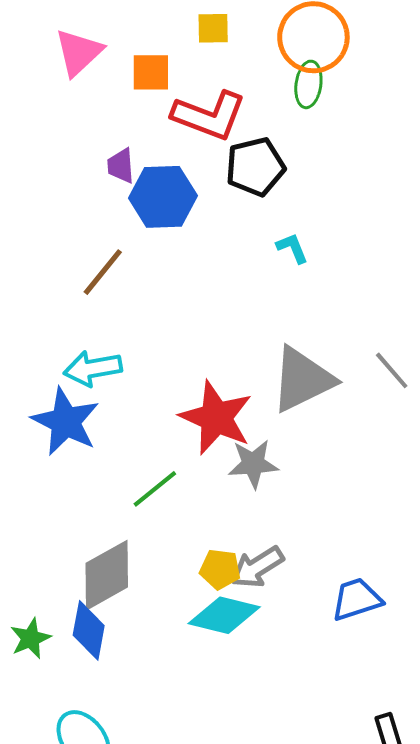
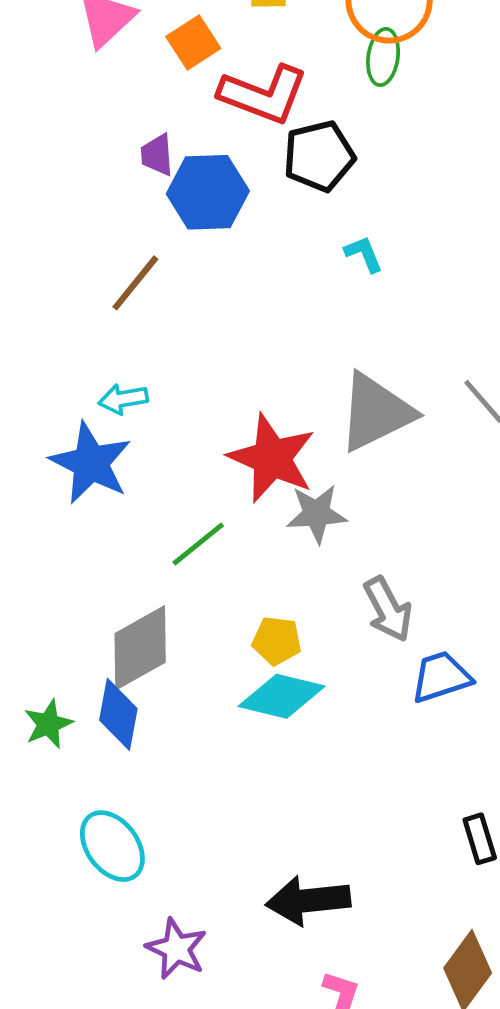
orange square: (151, 72) -> (193, 42), turned -33
cyan arrow: (93, 368) -> (123, 399), size x0.7
gray arrow: (257, 567) -> (388, 609), moved, turned -86

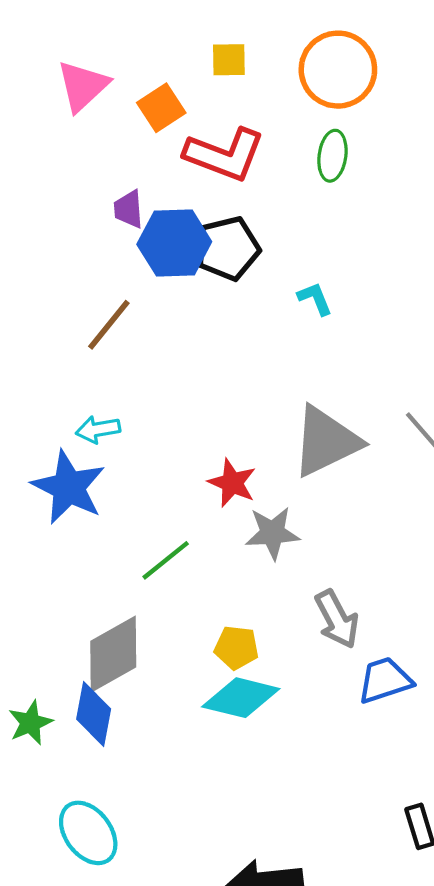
green ellipse: (383, 57) -> (332, 156), moved
black pentagon: (319, 156) -> (228, 248), moved
red star: (272, 458) -> (232, 483), size x0.6

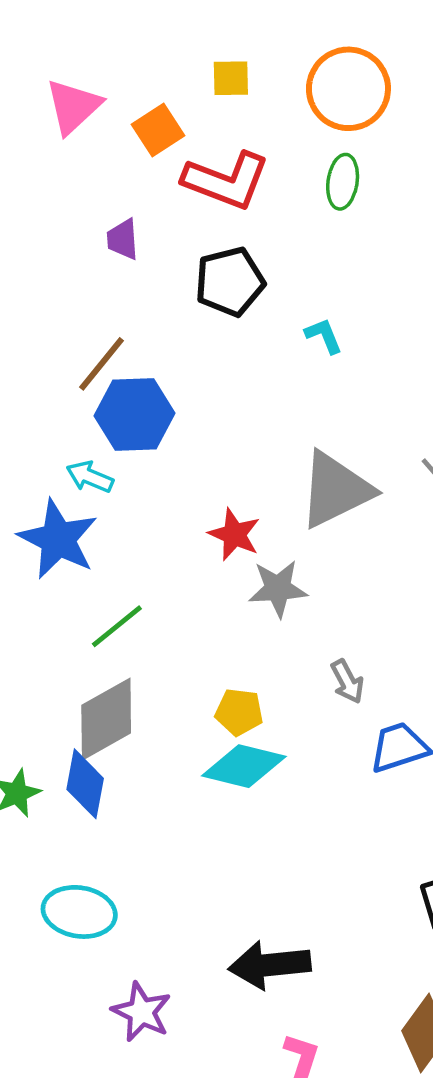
blue hexagon: (174, 243) -> (134, 415), moved
cyan arrow: (98, 429) -> (90, 477), turned 33
green line: (166, 560) -> (117, 626), moved
gray arrow: (337, 619) -> (347, 681), size x0.7
cyan ellipse: (88, 833) -> (79, 912), turned -44

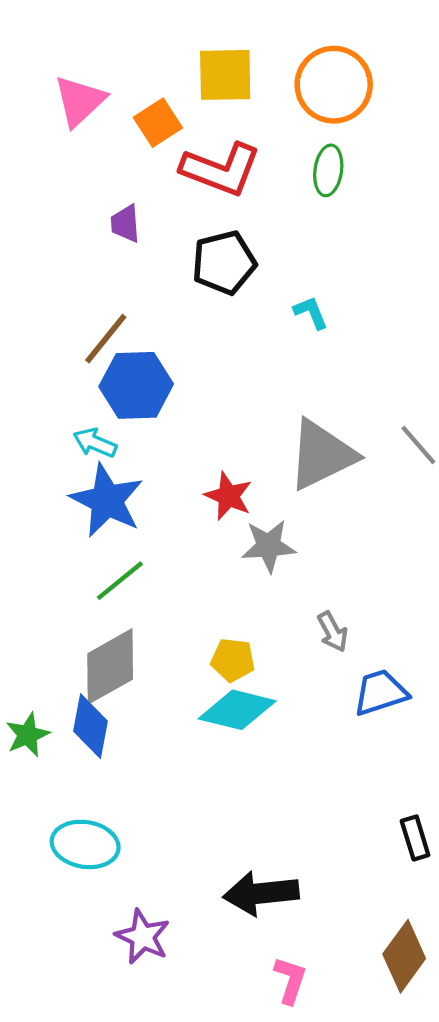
yellow square: (231, 78) -> (225, 75), size x1.6
blue star: (58, 539) -> (107, 500), moved

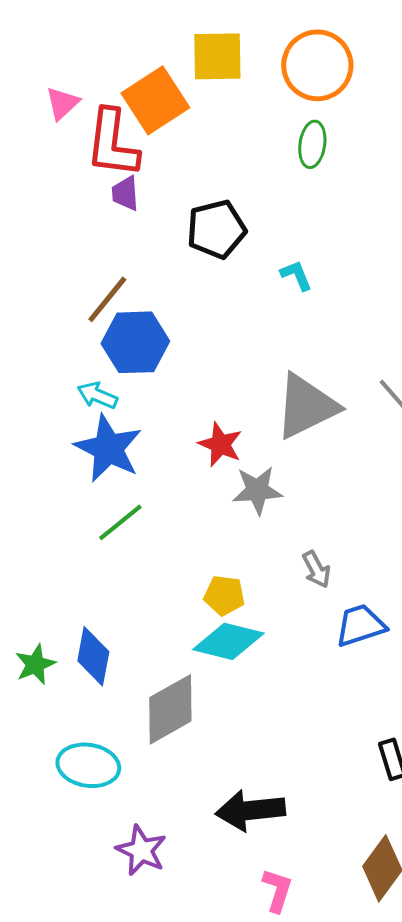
pink triangle: (80, 101) -> (62, 103), moved, size x0.7
orange square: (158, 123) -> (155, 100), size x1.5
red L-shape: (221, 169) -> (112, 143), moved, turned 76
gray diamond: (110, 666) -> (170, 709), moved

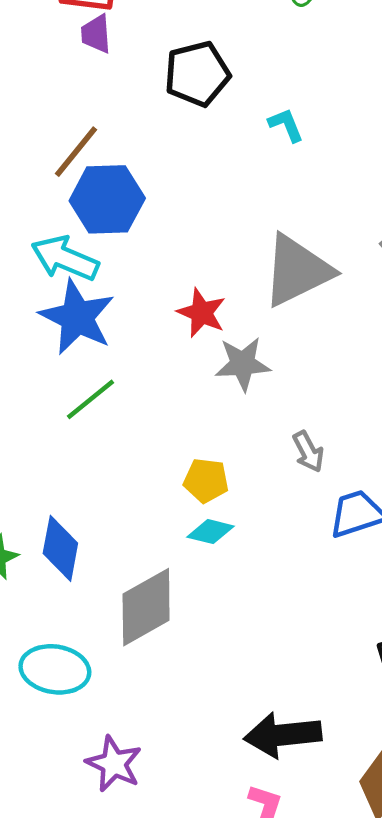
cyan arrow: (97, 395) -> (65, 258), size x1.5
cyan diamond: (228, 641) -> (210, 532), size x0.6
black arrow: (250, 810) -> (283, 735), moved

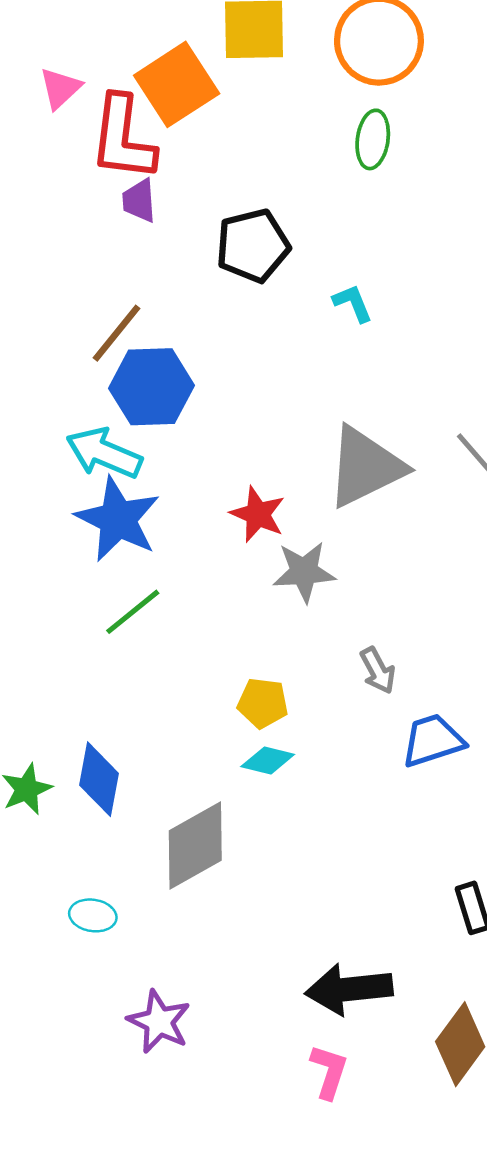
cyan ellipse: (55, 669) -> (93, 915), size x0.6

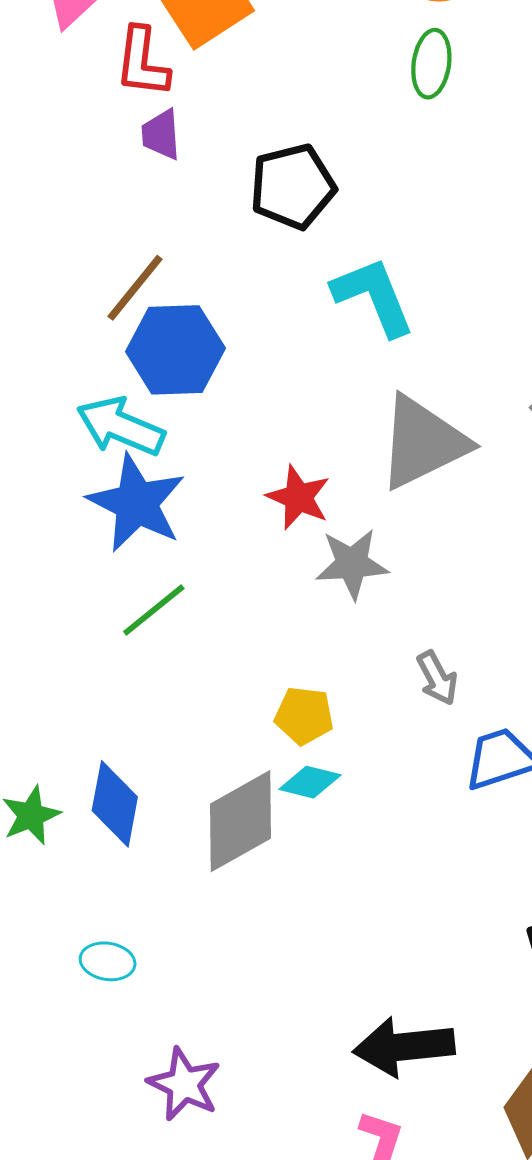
red L-shape: (123, 138) -> (142, 62), size x0.7
cyan L-shape: (353, 303) -> (374, 296), moved, size x1.8
gray diamond: (195, 845) -> (241, 821), moved

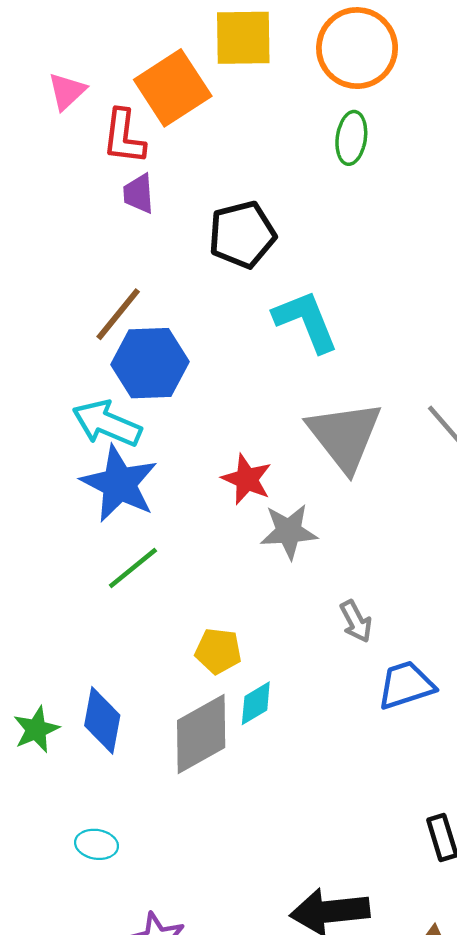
gray triangle: (423, 442) -> (345, 436), turned -42
yellow pentagon: (304, 716) -> (218, 651), moved
cyan diamond: (310, 782) -> (256, 703), turned -45

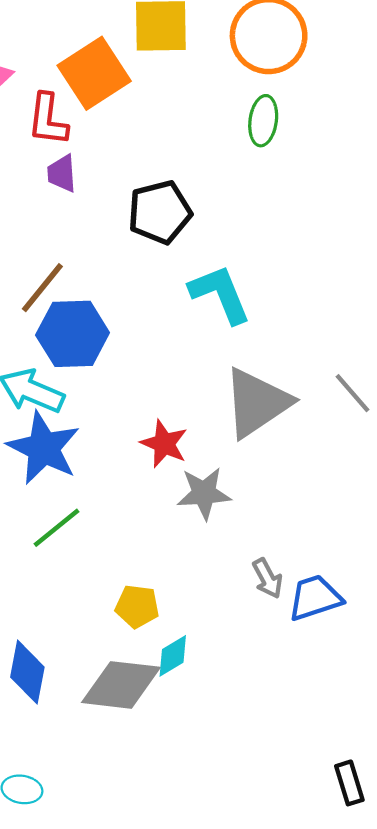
gray triangle: (345, 436) -> (257, 403), turned 34
blue trapezoid: (406, 685) -> (315, 598), moved
gray diamond: (201, 734) -> (121, 685), turned 36

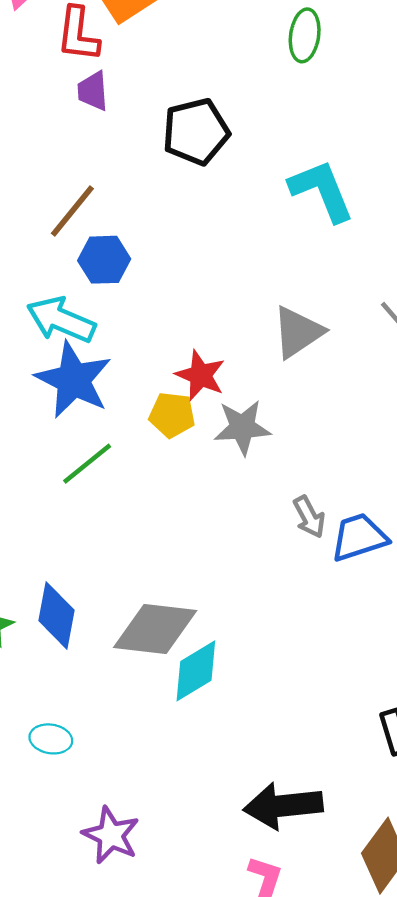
cyan L-shape: (220, 294) -> (322, 191), moved
blue hexagon: (73, 334) -> (104, 260), size x0.7
gray triangle: (257, 403) -> (298, 332), size x0.7
yellow pentagon: (137, 606) -> (172, 415), moved
cyan diamond: (173, 656) -> (196, 671), moved, size x1.4

